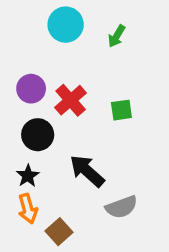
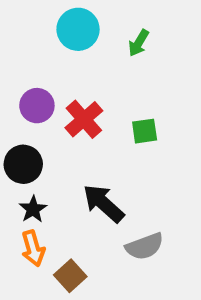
black circle: (38, 135) -> (23, 164), moved

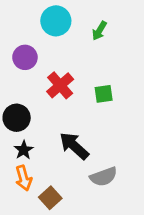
purple circle: (37, 106) -> (25, 57), moved

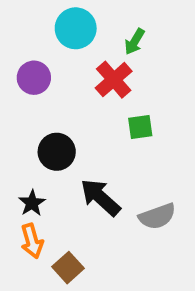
red cross: (60, 85) -> (114, 80), moved
black circle: (17, 118) -> (57, 152), moved
gray semicircle: (104, 177) -> (157, 216), moved

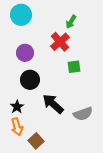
cyan circle: (76, 28) -> (21, 15), moved
purple circle: (34, 78) -> (25, 53), moved

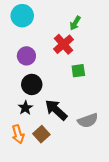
black star: (17, 107) -> (25, 108), moved
brown square: (36, 141) -> (41, 134), moved

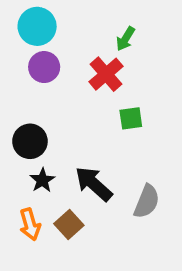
purple circle: (26, 56) -> (44, 67), moved
black circle: (32, 84) -> (30, 141), moved
gray semicircle: (88, 120) -> (147, 201), turned -48

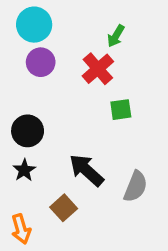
black star: (42, 180) -> (24, 170), moved
orange arrow: (30, 224) -> (21, 229), moved

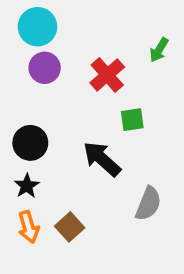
green arrow: (116, 36) -> (159, 50), moved
black arrow: (86, 170) -> (102, 159), moved
orange arrow: (21, 229) -> (29, 227), moved

